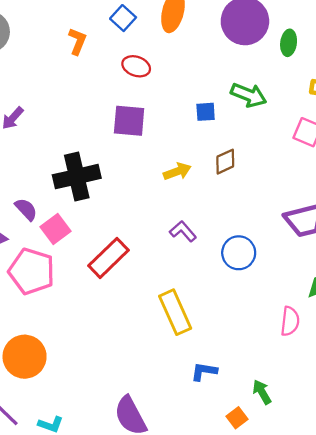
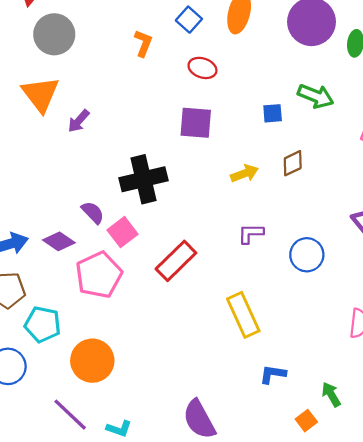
purple L-shape: (183, 231) -> (251, 234), turned -48
pink pentagon: (32, 271) -> (99, 275), turned 30

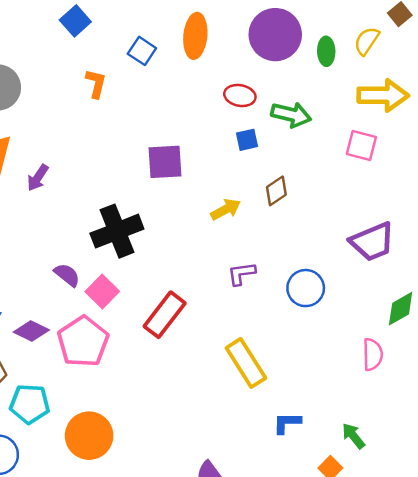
red ellipse: (202, 68) -> (240, 95), moved
purple diamond: (59, 241) -> (31, 331), moved

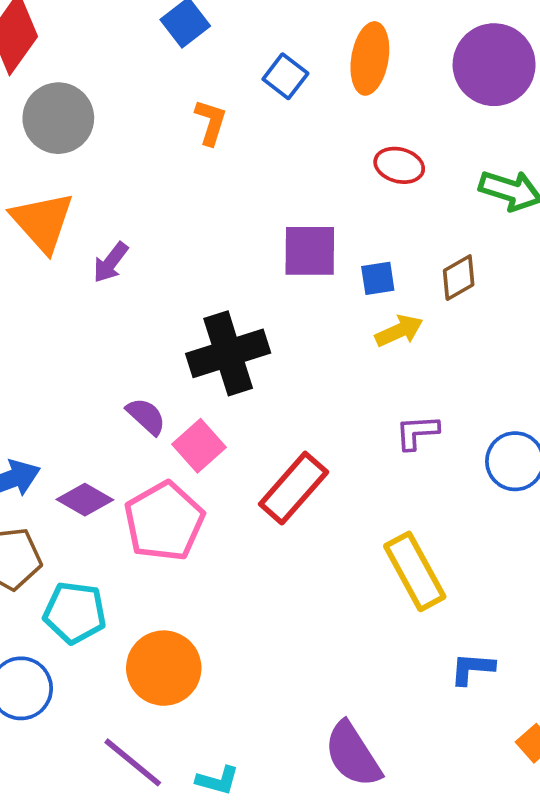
red ellipse: (240, 95) -> (399, 165), moved
blue square: (247, 140) -> (378, 278), moved
brown diamond: (276, 191) -> (459, 278), moved

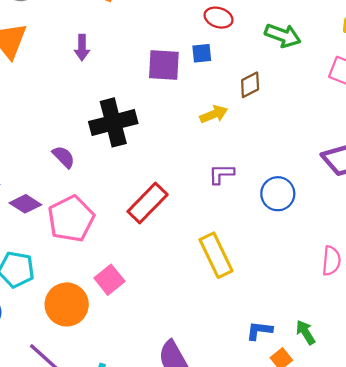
purple arrow: (111, 262) -> (82, 48), moved, turned -40
blue square: (378, 278) -> (202, 53), moved
pink square: (199, 446) -> (109, 280), moved
blue L-shape: (472, 669) -> (259, 331), moved

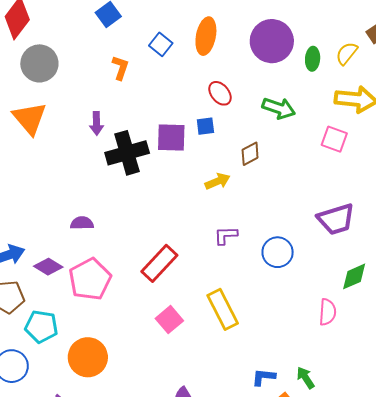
red ellipse: (219, 18) -> (220, 93), turned 35
black cross: (113, 122) -> (127, 153), moved
purple semicircle: (63, 157) -> (82, 223), turned -45
pink square: (109, 280) -> (169, 320), moved

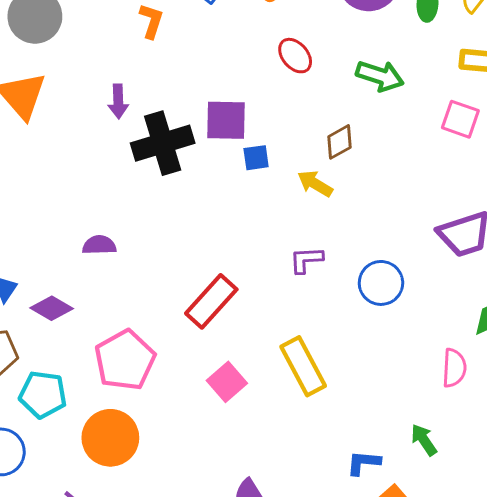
blue square: (205, 126) -> (256, 158), moved
yellow arrow: (218, 181) -> (315, 184), moved, turned -125
pink pentagon: (90, 279) -> (125, 360), moved
green arrow: (306, 378) -> (424, 440), moved

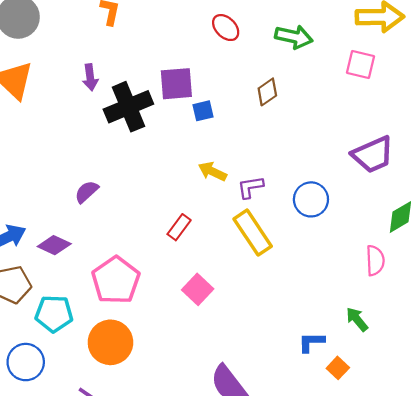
yellow arrow: (315, 184) -> (212, 171), moved
purple semicircle: (99, 245) -> (87, 192), turned -35
red rectangle: (211, 301) -> (179, 227), size x0.6
yellow rectangle: (303, 366) -> (253, 233), moved

